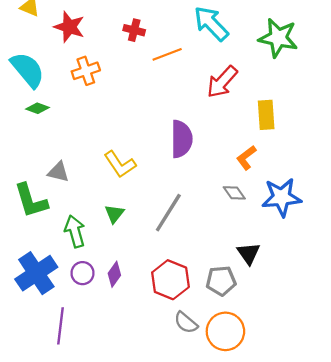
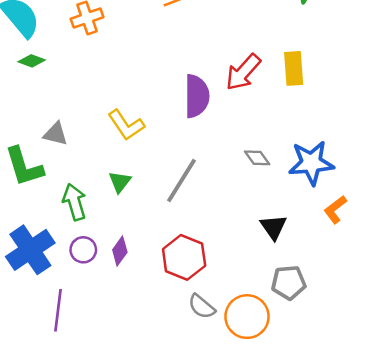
red arrow: (222, 82) -> (243, 72), moved
orange L-shape: (246, 158) -> (335, 209), moved
gray pentagon: (221, 281) -> (289, 283), moved

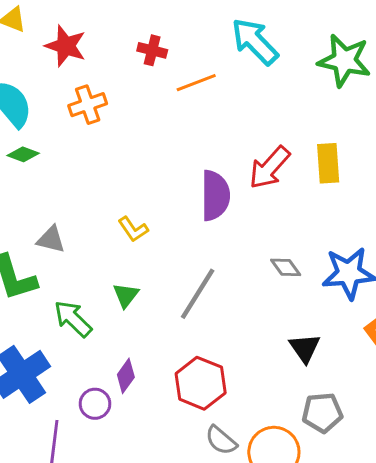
yellow L-shape: (126, 125) -> (133, 229), size x0.7
green arrow: (74, 202) -> (73, 319), turned -30
purple circle: (83, 250) -> (95, 404), moved

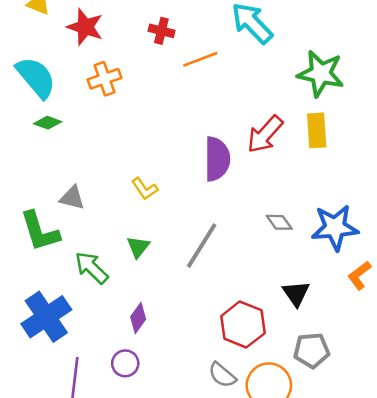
green star: (344, 61) -> (321, 74), moved
red hexagon: (201, 383) -> (243, 325), moved
purple circle: (95, 404) -> (125, 363), moved

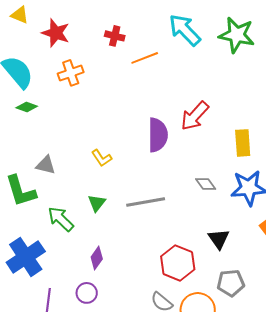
green star: (321, 74) -> (237, 35), moved
yellow rectangle: (317, 130) -> (243, 143), moved
gray line: (202, 246) -> (146, 202), turned 48

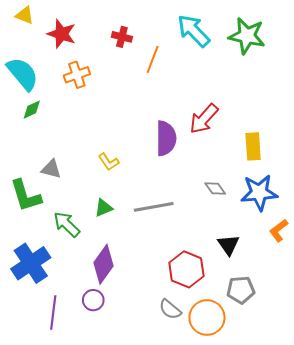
orange line: (145, 58) -> (153, 59), turned -48
green diamond: (27, 107) -> (32, 110), turned -45
green triangle: (97, 203) -> (103, 208), turned 30
purple diamond: (97, 258) -> (103, 264), size x1.6

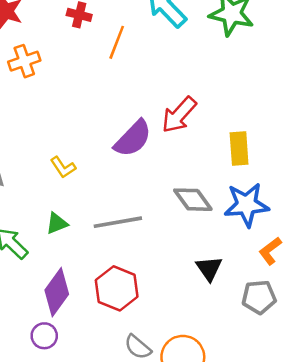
purple semicircle: (166, 138) -> (133, 139), turned 44
gray diamond: (215, 188) -> (193, 200), size x1.5
red hexagon: (186, 269) -> (117, 288), moved
gray pentagon: (241, 290) -> (259, 297), moved

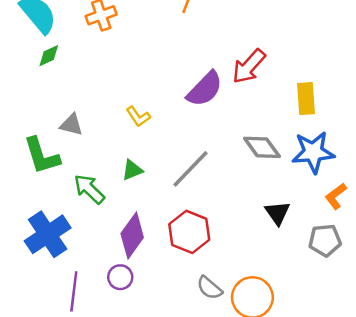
gray line: (118, 222) -> (191, 169), turned -36

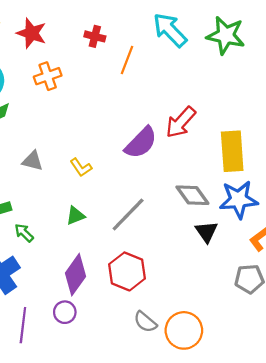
yellow rectangle: (306, 99) -> (232, 151), size x1.4
gray triangle: (71, 125) -> (33, 161), moved
green arrow: (89, 189) -> (24, 233), moved, size x0.7
black triangle: (277, 213) -> (206, 232), moved

